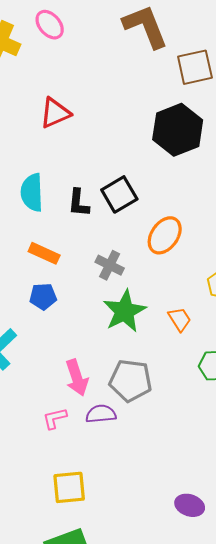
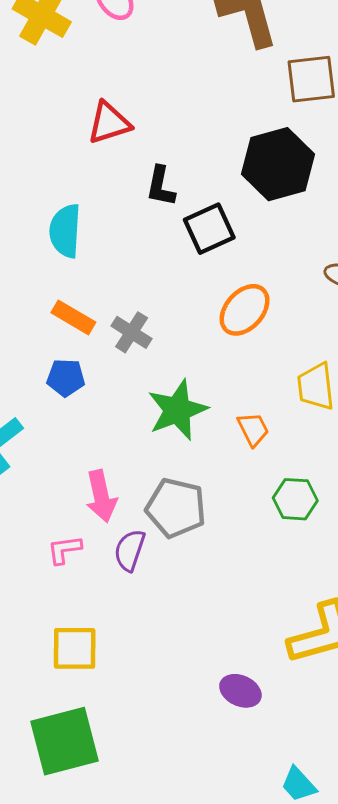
black square: (119, 194) -> (209, 229), moved
black L-shape: (79, 203) -> (161, 186), moved
gray cross: (110, 265) -> (132, 332), moved
purple semicircle: (101, 414) -> (130, 550), turned -72

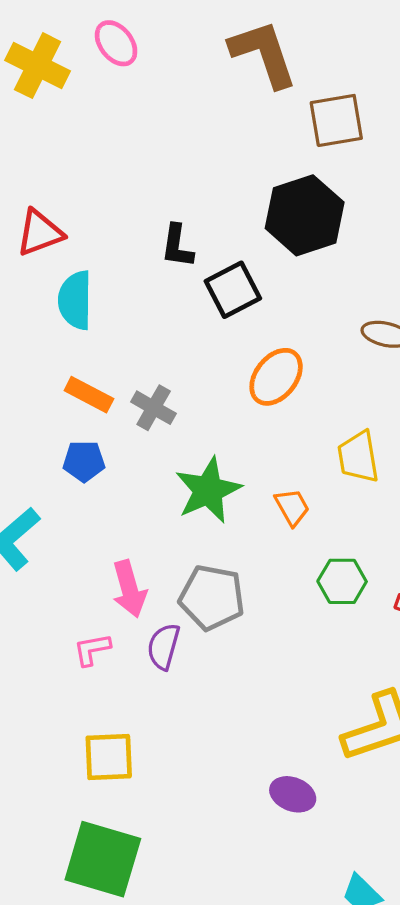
red triangle: (109, 123) -> (40, 233), moved
green square: (64, 741) -> (103, 859), turned 34

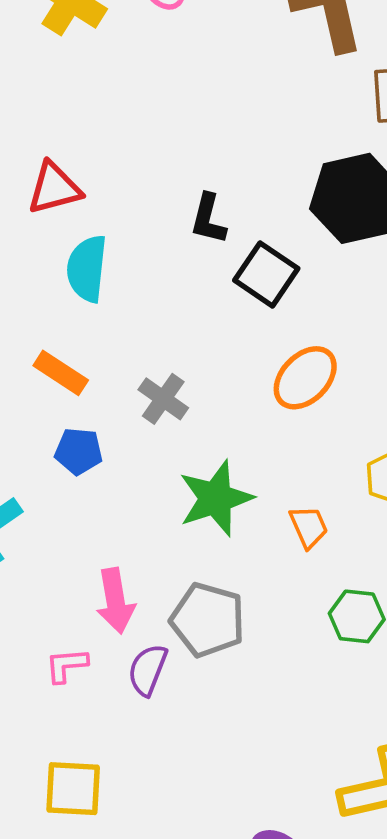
black square: (233, 290) -> (266, 274), turned -34
orange rectangle: (89, 395) -> (61, 373), moved

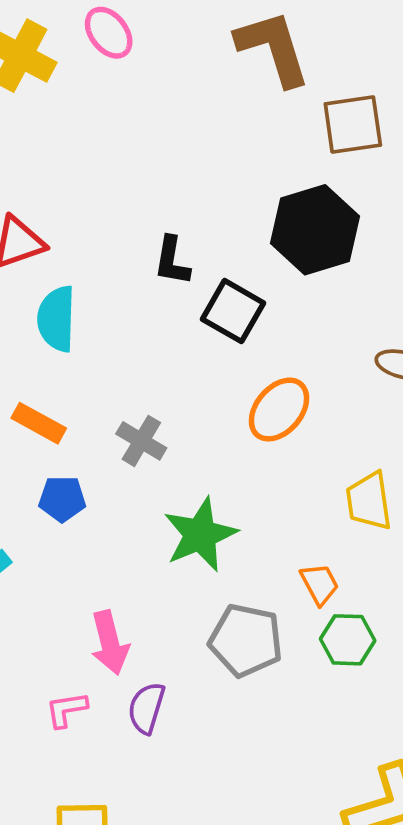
orange trapezoid: (309, 527) -> (319, 584), moved
gray pentagon: (208, 620) -> (246, 640), moved

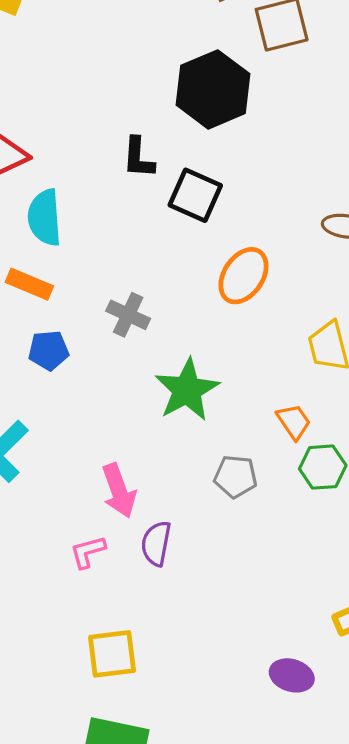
black hexagon: (315, 230) -> (213, 89), moved
orange rectangle: (39, 423) -> (29, 284), moved
blue pentagon: (62, 499) -> (49, 350), moved
gray pentagon: (246, 640) -> (236, 476), size x0.7

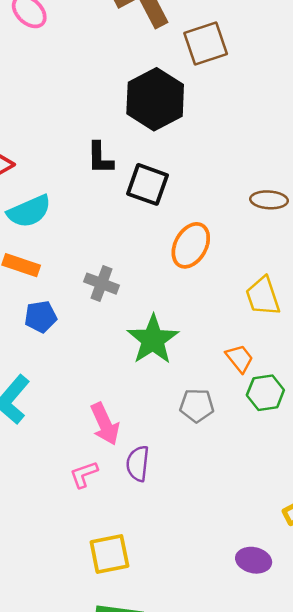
cyan semicircle: (45, 218) -> (29, 211), turned -105

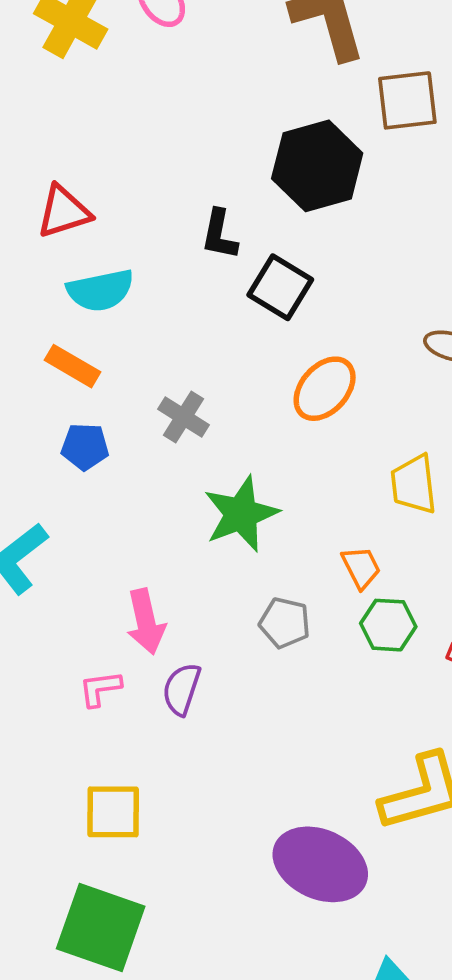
purple ellipse: (254, 560) -> (320, 864), size x1.8

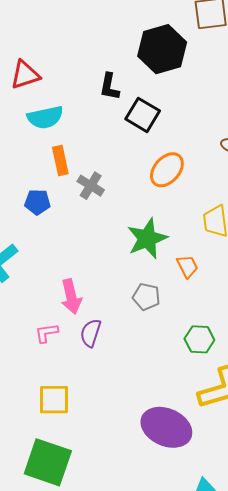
orange rectangle: (72, 366) -> (60, 160), moved, turned 48
green star: (241, 514) -> (147, 239), moved
green hexagon: (388, 625) -> (199, 339), moved

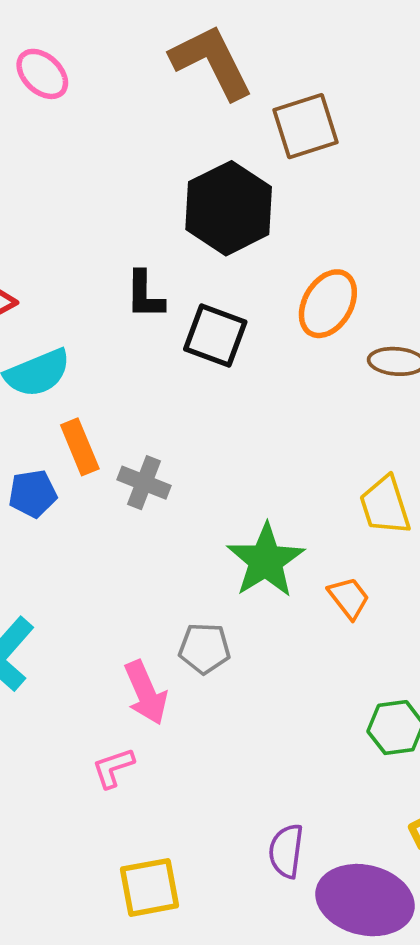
orange ellipse: (167, 170) -> (328, 304), moved
blue pentagon: (37, 202) -> (33, 494), moved
gray pentagon: (146, 297) -> (204, 648), moved
purple semicircle: (91, 333) -> (286, 851), moved

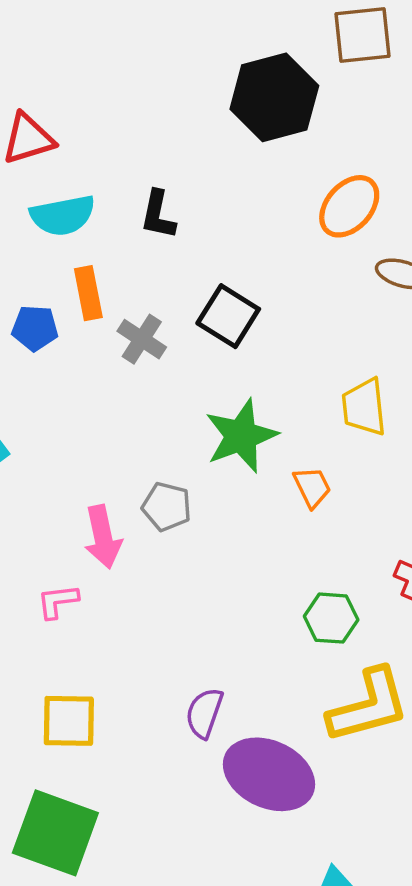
black L-shape: (145, 295) -> (158, 215), moved
black square: (215, 335) -> (228, 316), moved

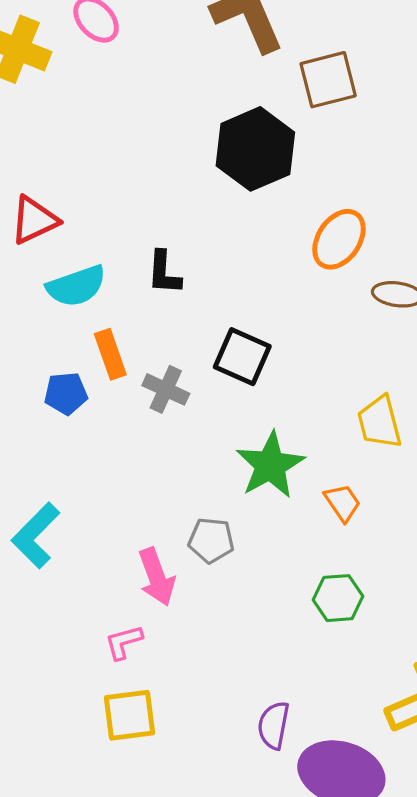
green hexagon: (331, 618) -> (338, 598), moved
yellow square: (69, 721) -> (129, 715), moved

